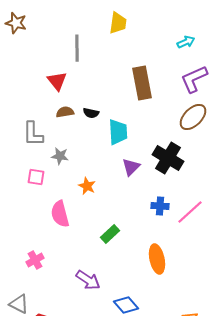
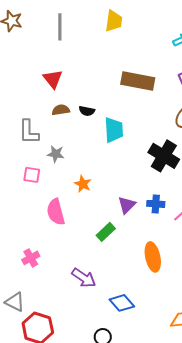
gray line: (77, 48) -> (60, 27), moved
brown rectangle: (142, 83) -> (138, 81), turned -68
purple triangle: (131, 167) -> (127, 205), moved

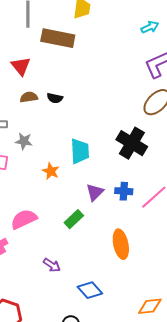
brown rectangle: (138, 81) -> (58, 38), moved
cyan trapezoid: (114, 130) -> (80, 151), moved
pink semicircle: (56, 212) -> (24, 219), moved, turned 80
purple arrow: (84, 278) -> (52, 265), size x0.7

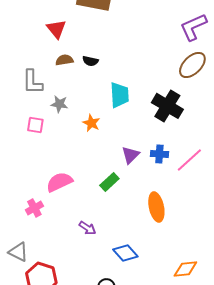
cyan trapezoid: (80, 151) -> (119, 95), moved
orange star: (51, 171) -> (91, 123), moved

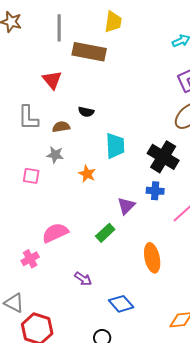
brown semicircle: (64, 60) -> (61, 127), moved
gray L-shape: (32, 82) -> (28, 118), moved
blue cross: (159, 154) -> (155, 191), moved

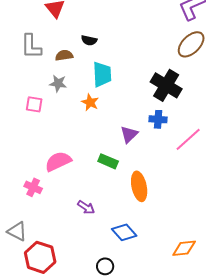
cyan trapezoid: (115, 146) -> (102, 74), moved
green rectangle: (105, 233) -> (108, 161), turned 66
orange ellipse: (152, 258) -> (139, 186), moved
pink cross: (30, 259) -> (33, 187), turned -36

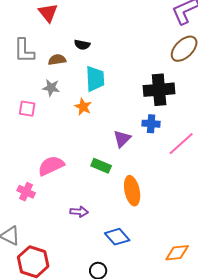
black cross: (166, 85) -> (159, 90), turned -36
purple arrow: (86, 207) -> (79, 212), turned -30

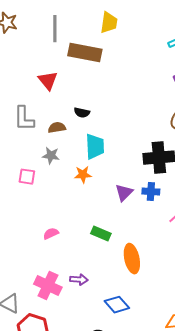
orange star: (83, 107) -> (83, 175), turned -30
purple triangle: (122, 139) -> (124, 193), moved
pink semicircle: (51, 166) -> (51, 234), size x0.6
pink cross: (26, 192) -> (48, 286), moved, size x1.5

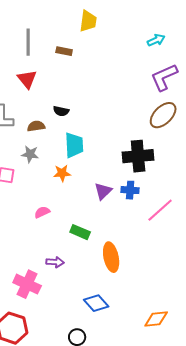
gray line: (55, 29) -> (28, 42), moved
brown rectangle: (85, 53) -> (64, 51), size x0.5
pink semicircle: (51, 234) -> (42, 212), moved
purple arrow: (79, 280) -> (55, 262), moved

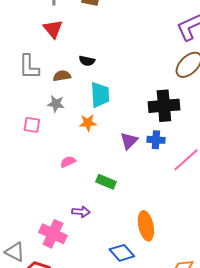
orange ellipse: (111, 257) -> (146, 226), moved

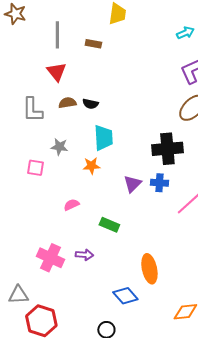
brown semicircle: (62, 76) -> (67, 103), moved
pink cross: (53, 234) -> (50, 258), moved
gray triangle: (15, 252) -> (18, 295), turned -30

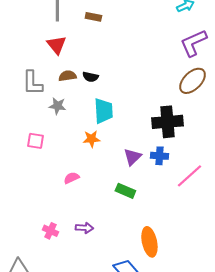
gray star: (59, 147) -> (57, 106), moved
green rectangle: (109, 225) -> (125, 191), moved
pink cross: (50, 258) -> (50, 231), size x0.6

